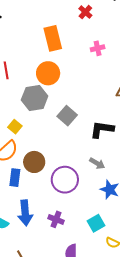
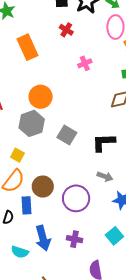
orange rectangle: (53, 38) -> (28, 47), moved

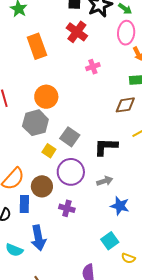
red cross: (66, 30) -> (77, 32), size x1.5
yellow square: (17, 155) -> (49, 151), moved
gray arrow: (105, 177) -> (105, 181), turned -42
purple circle: (76, 198) -> (71, 172), moved
purple cross: (74, 239) -> (67, 208), moved

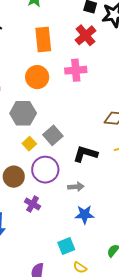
pink cross: (93, 67) -> (76, 70), moved, size x1.5
orange circle: (46, 97) -> (37, 77), moved
blue star: (120, 206) -> (85, 215), turned -30

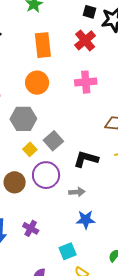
pink cross: (76, 70) -> (86, 82), moved
purple cross: (33, 204) -> (31, 228), moved

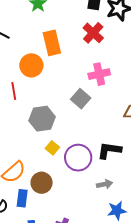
orange circle: (37, 83) -> (31, 65), moved
gray square: (53, 141) -> (81, 99), moved
purple circle: (46, 175) -> (78, 158), moved

